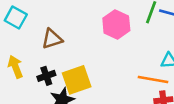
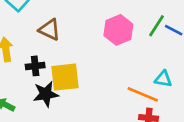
brown triangle: (52, 39) -> (50, 30), turned 30

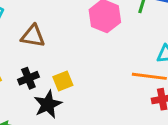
yellow square: (65, 77) -> (63, 81), size x0.6

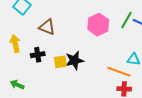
black star: (48, 104) -> (74, 60), moved

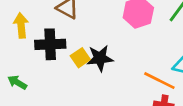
black cross: (38, 55) -> (50, 44), size x1.5
yellow square: (60, 62) -> (80, 58), turned -32

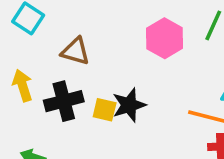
yellow square: (80, 58) -> (105, 110), turned -30

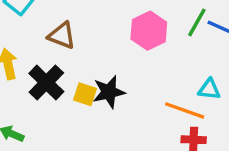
black cross: (64, 101) -> (46, 82), turned -36

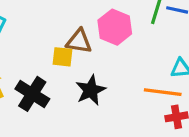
brown triangle: (62, 35) -> (79, 41), moved
yellow square: (85, 94) -> (63, 57), moved

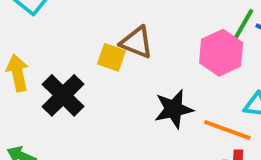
pink hexagon: (115, 27) -> (221, 53), moved
black star: (91, 90) -> (174, 109), moved

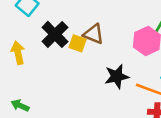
black cross: (63, 95) -> (55, 34), moved

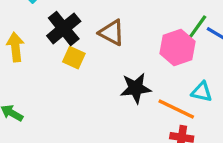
yellow square: (78, 43) -> (74, 58), moved

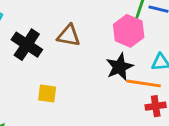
yellow square: (74, 58) -> (47, 94), moved
black star: (136, 88) -> (120, 67), moved

